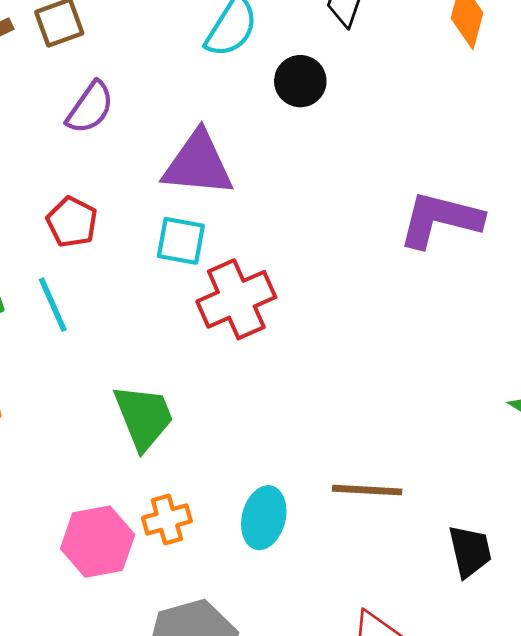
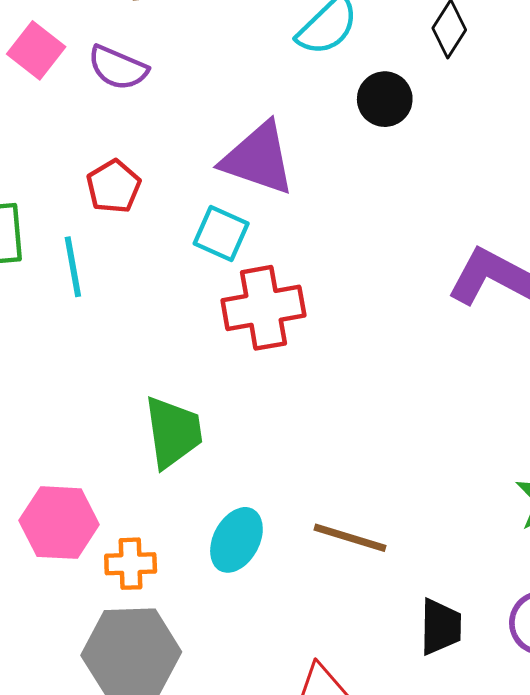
purple semicircle: (90, 108) -> (118, 68), moved, turned 64
green trapezoid: (144, 417) -> (173, 432), moved
orange cross: (167, 519) -> (131, 564), moved

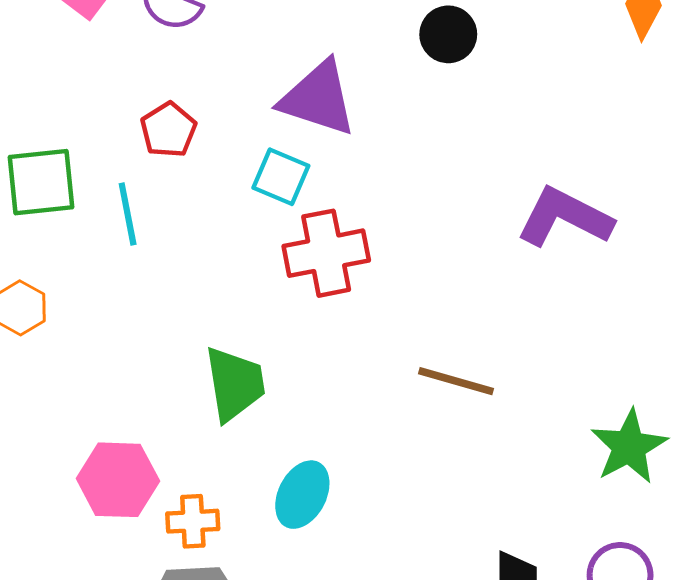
brown line: (350, 538) -> (456, 381), moved

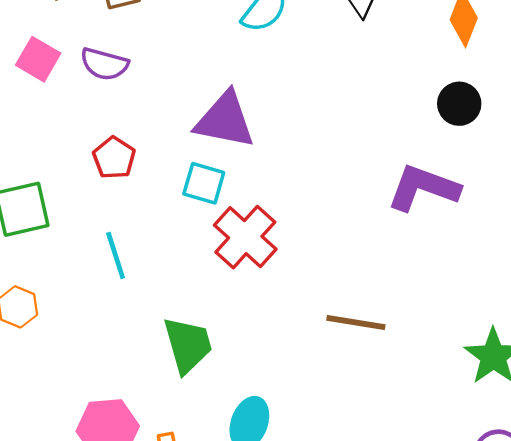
black circle: (448, 34) -> (459, 104), moved
cyan line: (128, 214) -> (116, 255), moved
red cross: (326, 253) -> (245, 237), turned -30

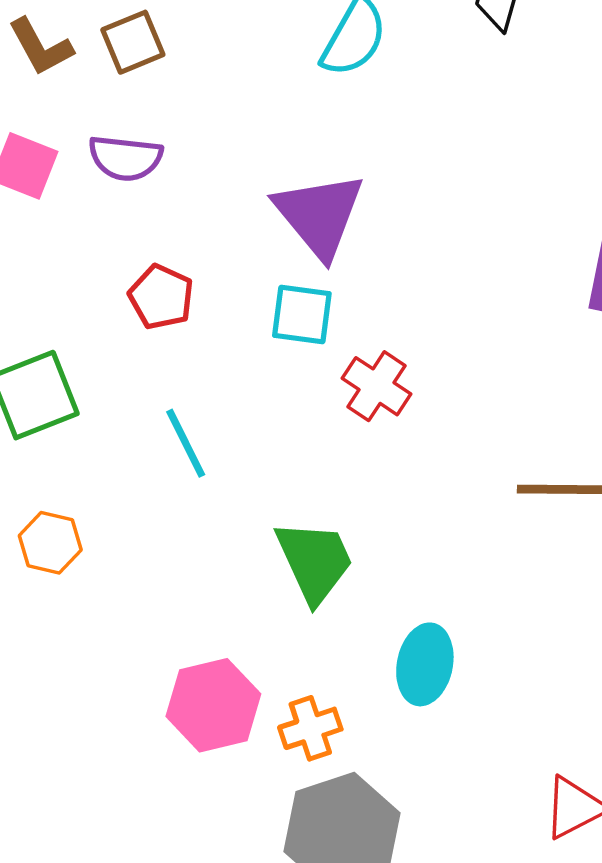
purple triangle: (225, 120) -> (319, 215), turned 48
red cross: (245, 237) -> (377, 386), size x0.7

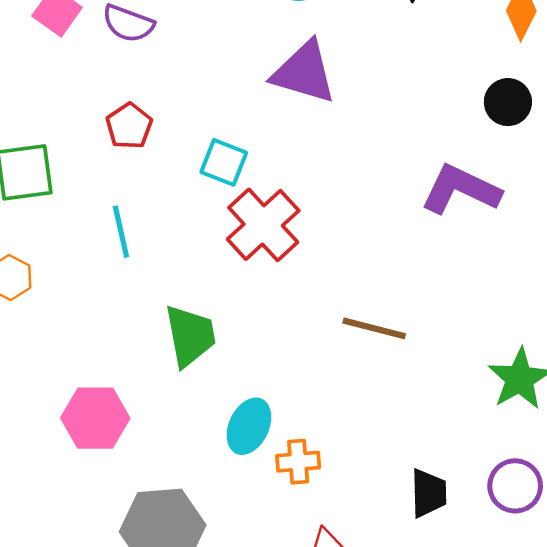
purple triangle: (319, 215) -> (304, 72), moved, turned -48
red cross: (377, 386) -> (263, 225), size x1.5
orange cross: (310, 728) -> (298, 462), moved

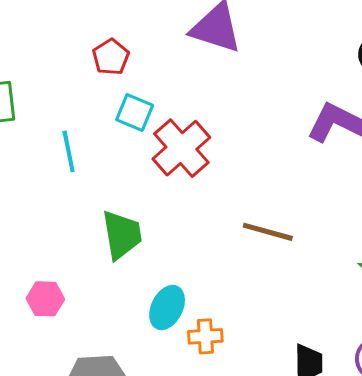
red pentagon: (129, 126) -> (111, 57), moved
cyan square: (224, 162) -> (135, 113), moved
pink hexagon: (95, 418) -> (45, 299), size x0.7

